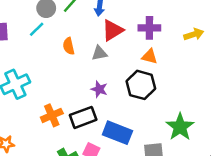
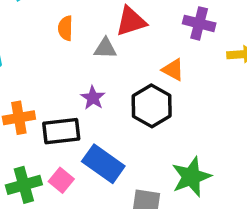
purple cross: (149, 28) -> (199, 23), moved

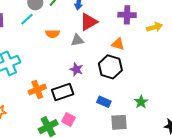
orange semicircle: (65, 28) -> (53, 34), turned -80
blue rectangle: (103, 164) -> (104, 102), moved, size x0.6
green star: (191, 177) -> (141, 102), size x0.6

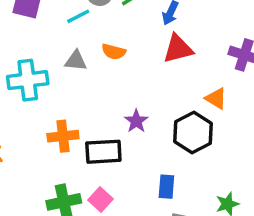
gray triangle: (77, 40) -> (76, 61), moved
blue rectangle: (104, 102) -> (166, 187), turned 56

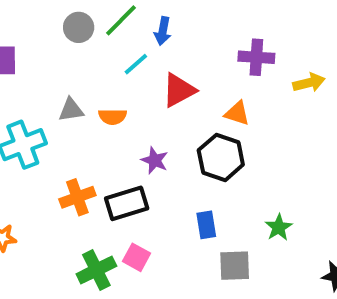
cyan line: (78, 16) -> (136, 64), moved
red triangle: (178, 49) -> (179, 90), moved
orange semicircle: (114, 52) -> (112, 117), moved

